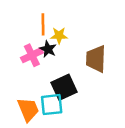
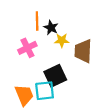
yellow star: (59, 35) -> (62, 40), moved
black star: (48, 49) -> (51, 28), moved

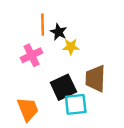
brown trapezoid: (83, 51) -> (95, 79), moved
cyan square: (45, 91) -> (76, 104), moved

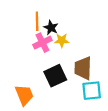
pink cross: (32, 55) -> (42, 43), moved
cyan square: (76, 104) -> (92, 91), moved

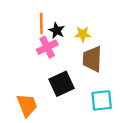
yellow star: (62, 40) -> (83, 34), moved
brown trapezoid: (83, 68) -> (92, 59), moved

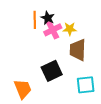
black star: (57, 31) -> (48, 18), moved
pink cross: (47, 47) -> (53, 30), moved

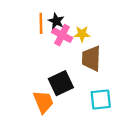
pink cross: (53, 30) -> (62, 35), turned -36
orange trapezoid: (23, 89) -> (43, 102), moved

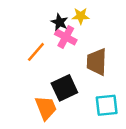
orange line: (41, 23) -> (36, 52), moved, turned 42
yellow star: (82, 34) -> (81, 16), moved

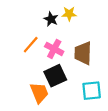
pink cross: (66, 37) -> (54, 49), moved

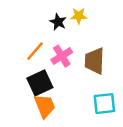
pink cross: (54, 49) -> (62, 56), turned 30
black square: (55, 76) -> (40, 83), moved

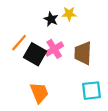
orange line: (35, 51) -> (19, 43), moved
black square: (40, 83) -> (35, 54), moved, turned -35

